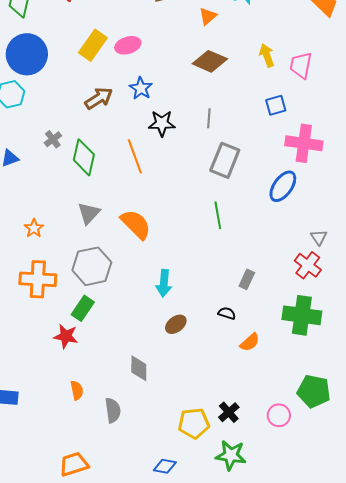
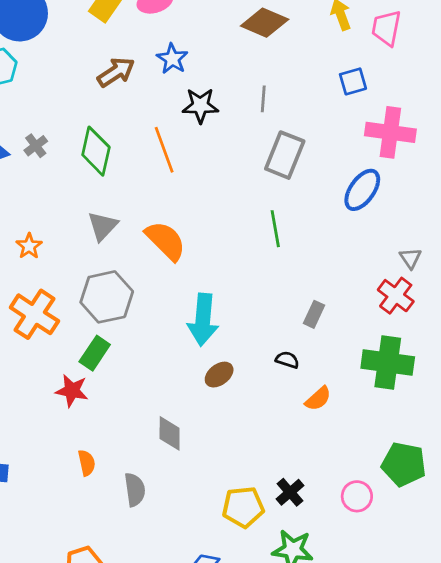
gray cross: (53, 139) -> (36, 146), moved
orange cross: (38, 279) -> (34, 314), turned 30
cyan arrow: (164, 283) -> (203, 320), size x1.4

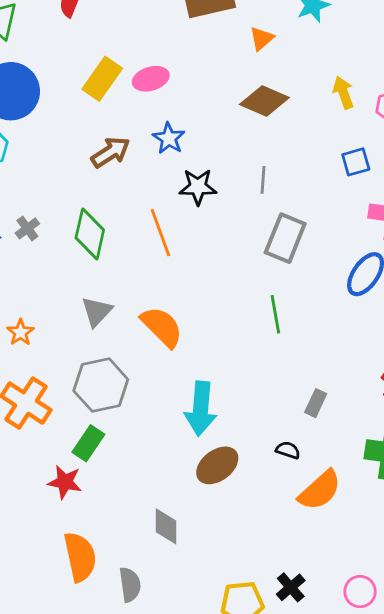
brown ellipse: (219, 375) -> (217, 465), size x1.4
orange semicircle: (318, 399) -> (320, 490), size x1.6
orange semicircle: (87, 463) -> (80, 557), size x1.8

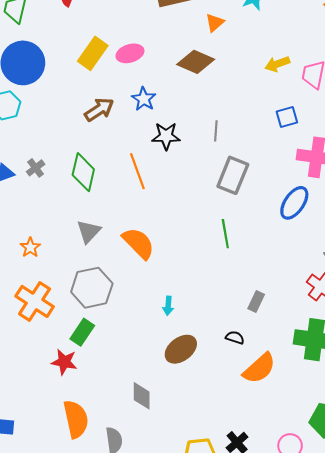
yellow arrow: (343, 93) -> (277, 64), turned -90
brown diamond: (264, 101) -> (196, 62), moved
cyan arrow: (201, 409) -> (168, 306), size x0.5

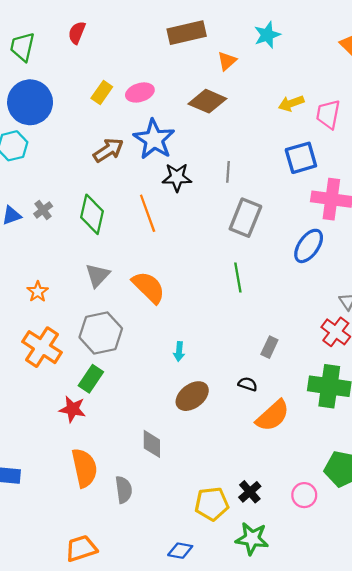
yellow rectangle: (93, 53) -> (102, 92), size x0.7
blue star: (144, 99) -> (154, 139), size x1.6
blue square: (287, 117) -> (301, 158), size x1.4

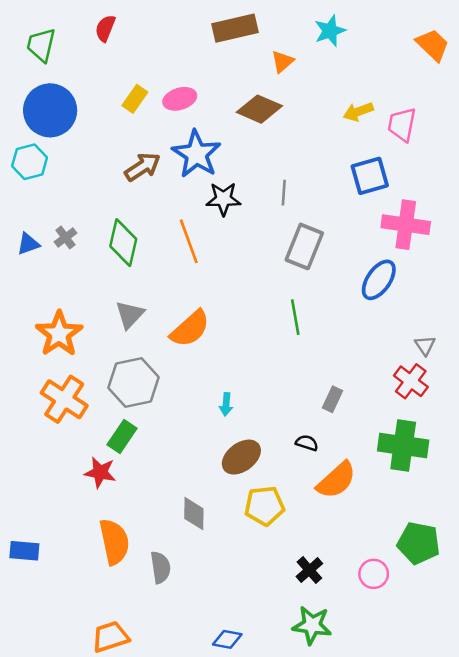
orange semicircle: (149, 287) -> (190, 329), turned 93
orange star: (38, 292) -> (59, 334), size x1.8
yellow pentagon: (212, 504) -> (264, 506), moved

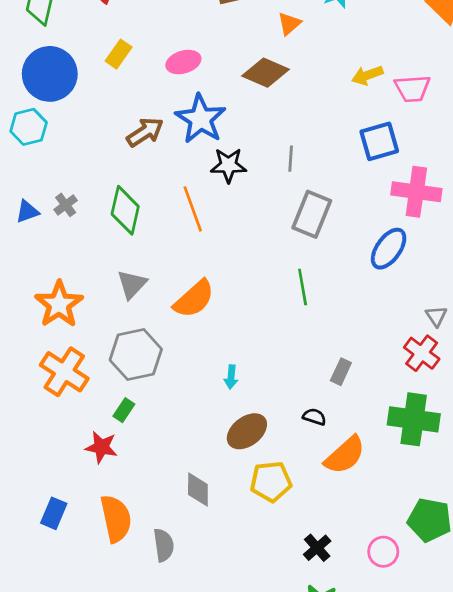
yellow rectangle: (135, 99) -> (119, 54), moved
pink trapezoid: (402, 125) -> (412, 88), turned -105
green rectangle: (122, 436) -> (124, 410), size x0.7
blue rectangle: (24, 551) -> (54, 513), moved, turned -72

